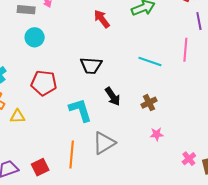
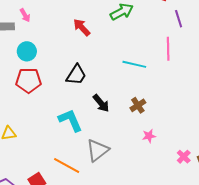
cyan circle: (35, 37) -> (27, 51), moved
black trapezoid: (91, 65) -> (76, 75), turned -55
red pentagon: (44, 83) -> (29, 80), moved
orange line: (72, 155) -> (67, 165), turned -60

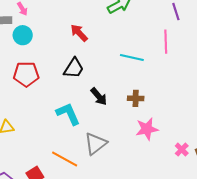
red arrow: (82, 27) -> (79, 33), moved
cyan circle: (27, 51) -> (23, 35), moved
brown cross: (138, 105) -> (136, 98), turned 35
pink star: (149, 136) -> (147, 129), size x1.6

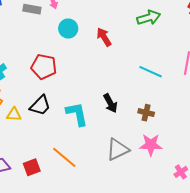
cyan circle: (23, 35) -> (68, 29), moved
black trapezoid: (74, 68) -> (40, 105), moved
gray triangle: (96, 144) -> (118, 149), moved

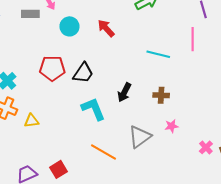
black arrow: (110, 103) -> (124, 92), turned 66
black trapezoid: (40, 105) -> (83, 73), moved
pink star: (151, 145) -> (172, 126), size x0.6
orange line: (64, 157) -> (104, 152), moved

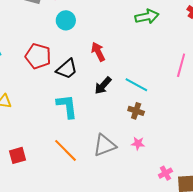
red arrow: (106, 28) -> (98, 52), moved
cyan line: (158, 54) -> (136, 85), moved
black arrow: (124, 92) -> (103, 86), moved

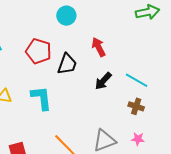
black trapezoid: (67, 69) -> (67, 64), turned -30
cyan L-shape: (67, 106) -> (41, 98), moved

